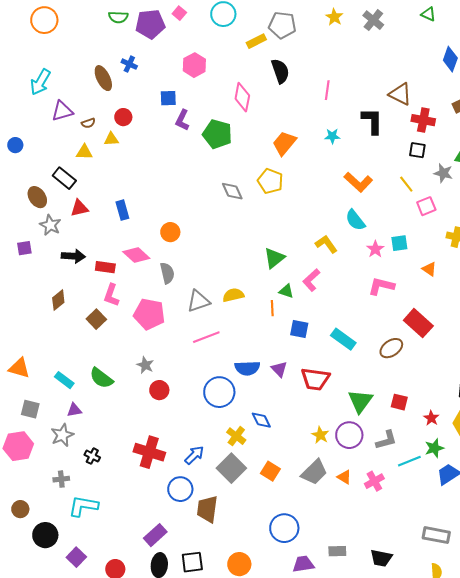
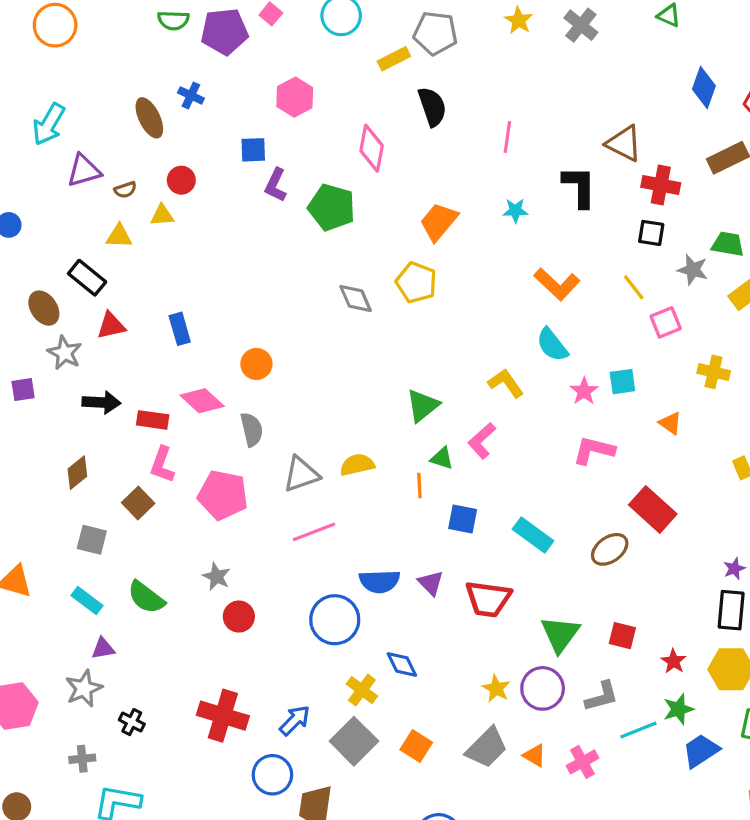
gray square: (30, 409) -> (92, 540), moved

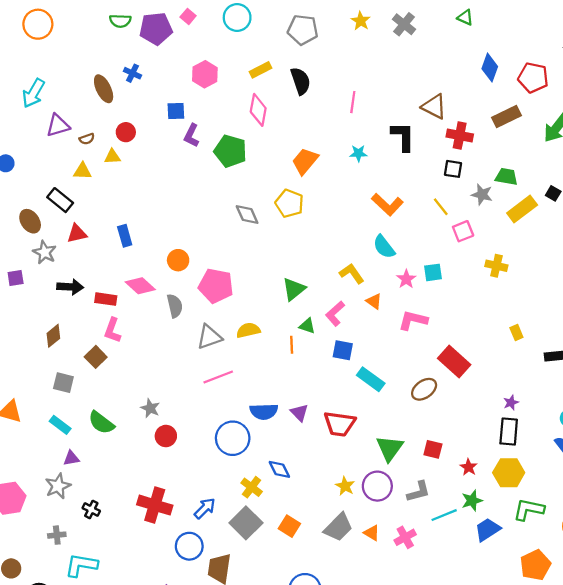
yellow rectangle: (394, 59) -> (260, 70), moved
orange triangle: (670, 423) -> (374, 301), moved
pink pentagon: (223, 495) -> (216, 286), moved
blue square: (463, 519) -> (343, 350), moved

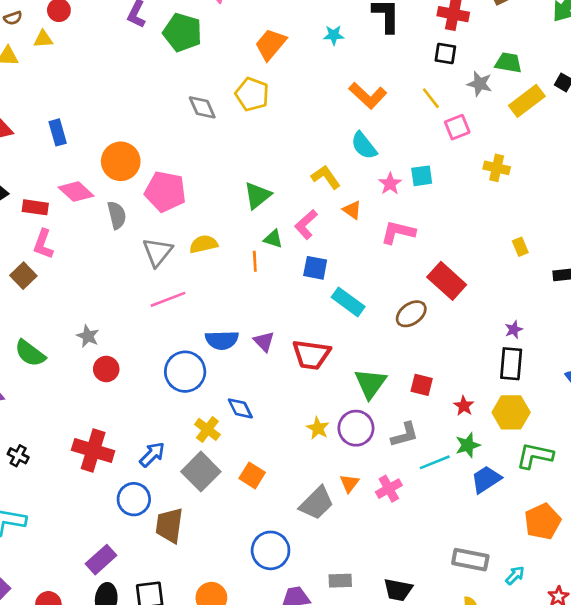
orange circle: (178, 260) -> (121, 161), size x1.5
gray triangle: (209, 337) -> (157, 252), turned -32
gray trapezoid: (338, 527) -> (317, 503), moved
orange triangle: (372, 533) -> (349, 483), turned 36

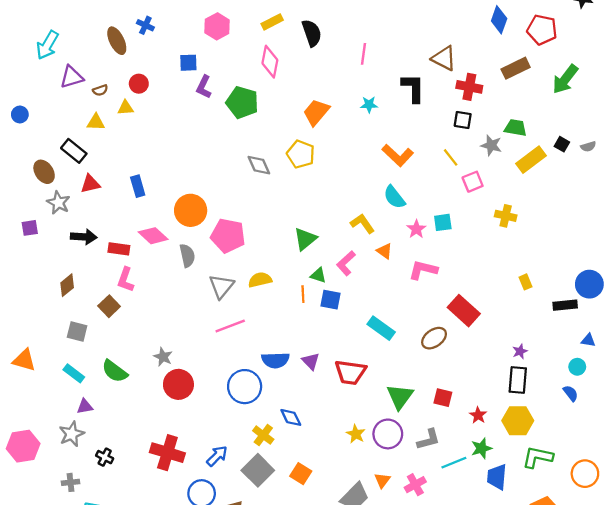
blue square: (315, 268) -> (330, 300), moved
red circle: (106, 369) -> (178, 384), size x1.4
blue trapezoid: (486, 479) -> (497, 477), turned -52

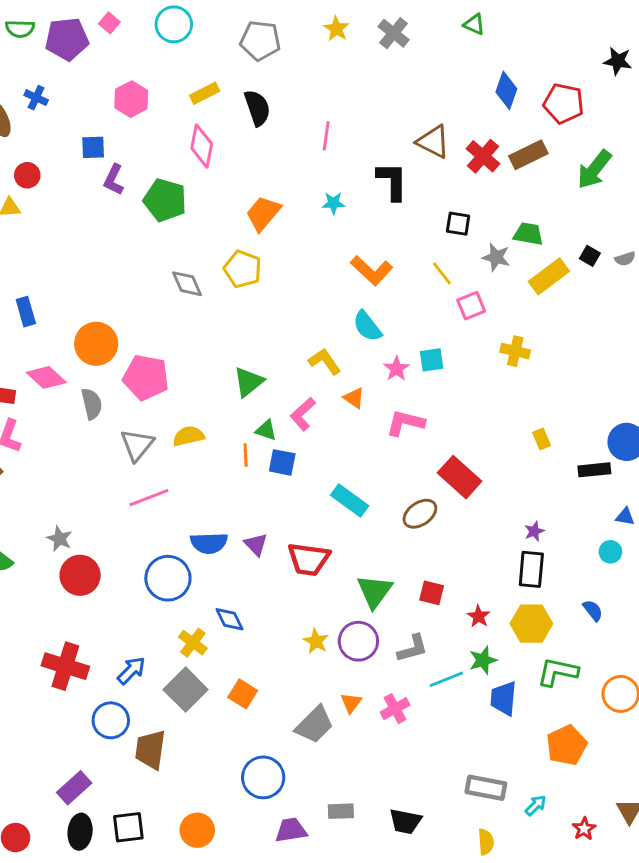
red cross: (469, 87) -> (483, 156), moved, turned 30
blue semicircle: (571, 393) -> (593, 610), moved

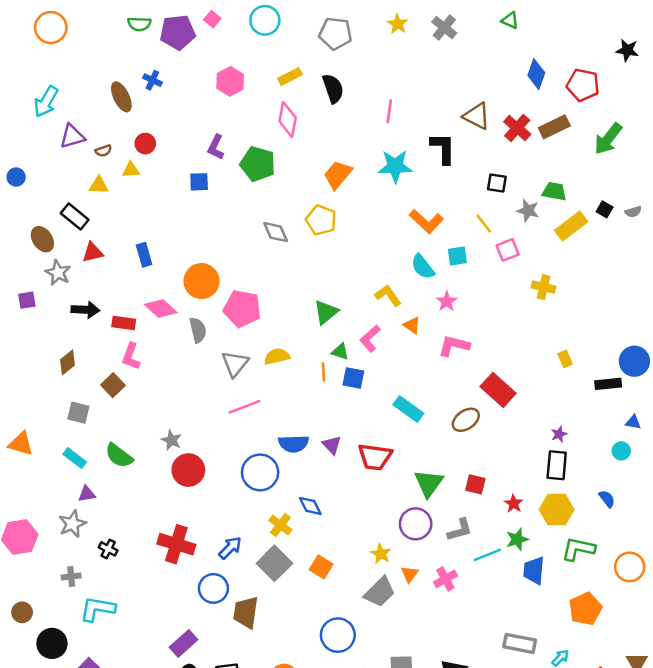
blue square: (93, 147) -> (199, 182), moved
cyan star: (334, 203) -> (395, 166), size x1.8
cyan square: (432, 360) -> (457, 256), moved
yellow star: (316, 641) -> (381, 554), moved

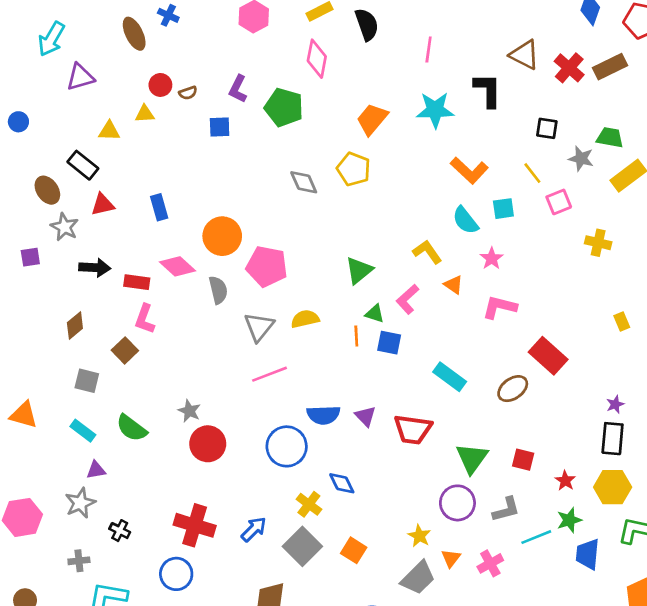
brown semicircle: (103, 151) -> (188, 93), moved
blue circle: (213, 588) -> (176, 574), moved

